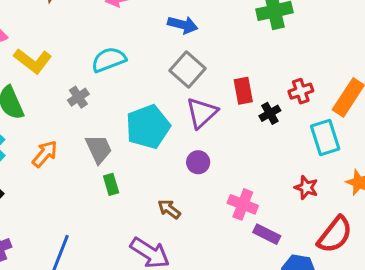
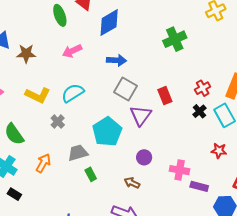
yellow L-shape: (33, 61) -> (38, 95), moved
black cross: (270, 113) -> (199, 111), moved
gray trapezoid: (99, 149) -> (78, 153), turned -70
purple circle: (198, 162) -> (144, 157), moved

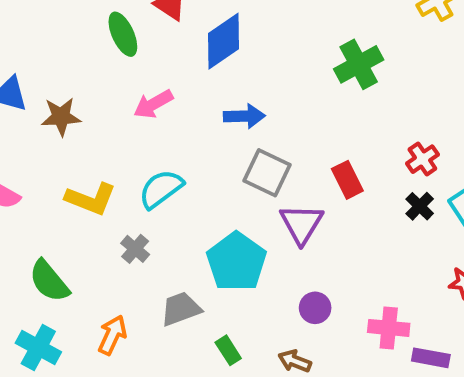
green rectangle: (91, 174) -> (228, 350), moved

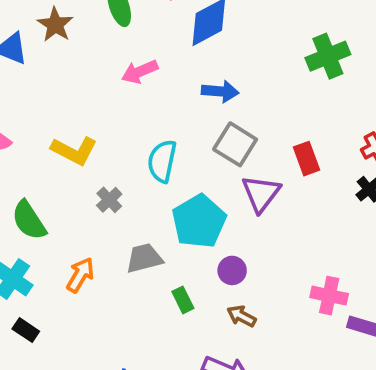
brown star: (61, 117) -> (55, 25), moved, turned 30
cyan semicircle: (161, 189) -> (162, 161), moved, turned -48
purple circle: (315, 308) -> (232, 270), moved

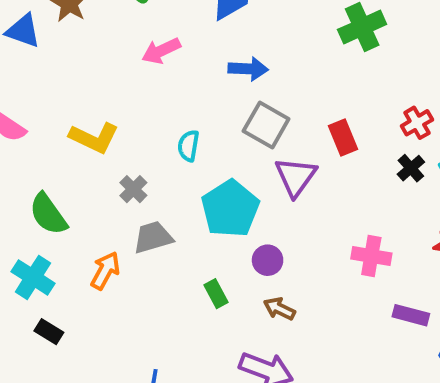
cyan semicircle: (162, 161) -> (188, 146), size x0.7
gray trapezoid: (144, 258) -> (153, 237), moved
pink cross: (329, 296) -> (371, 256), moved

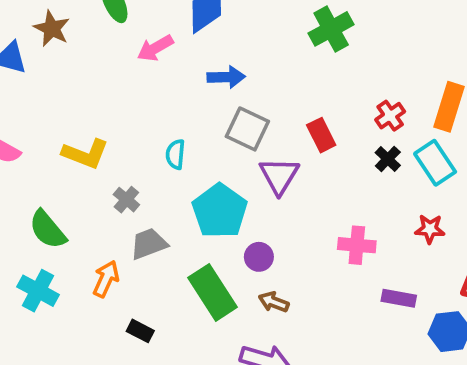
pink arrow: (161, 51) -> (155, 48), moved
green rectangle: (216, 294) -> (213, 292), size x2.0
black rectangle: (49, 332) -> (140, 331), moved

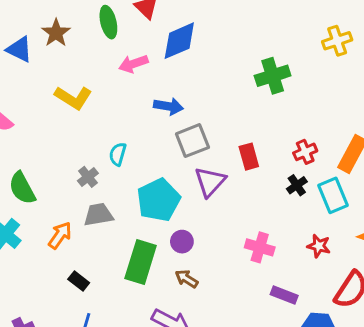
blue arrow: (226, 77) -> (168, 106), moved
gray square: (247, 129) -> (192, 141), turned 32
yellow L-shape: (85, 154) -> (73, 98), moved
cyan semicircle: (175, 154) -> (118, 154), moved
green rectangle: (213, 292) -> (141, 262), turned 39

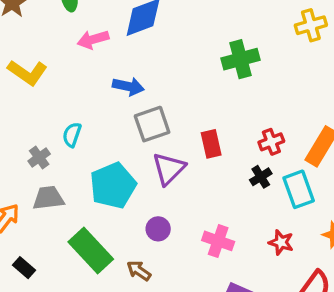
purple circle: (182, 242) -> (158, 229), moved
green rectangle: (141, 262) -> (91, 251), turned -63

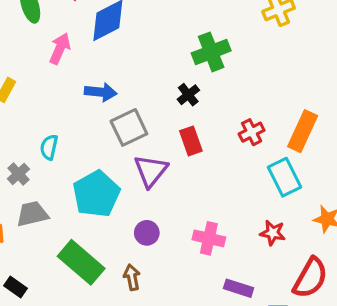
pink arrow: (93, 39) -> (60, 49), turned 136
black cross: (261, 177) -> (188, 95), moved
brown arrow: (139, 271) -> (132, 277), turned 50

